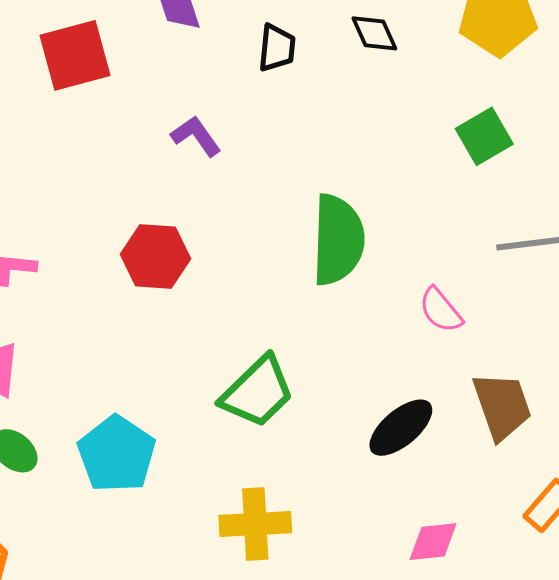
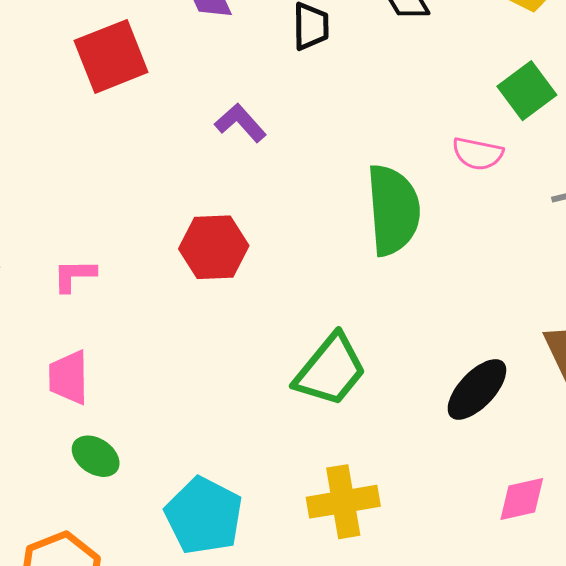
pink semicircle: (441, 310) -> (478, 154), moved, turned -33
cyan pentagon: (117, 454) -> (204, 516), moved

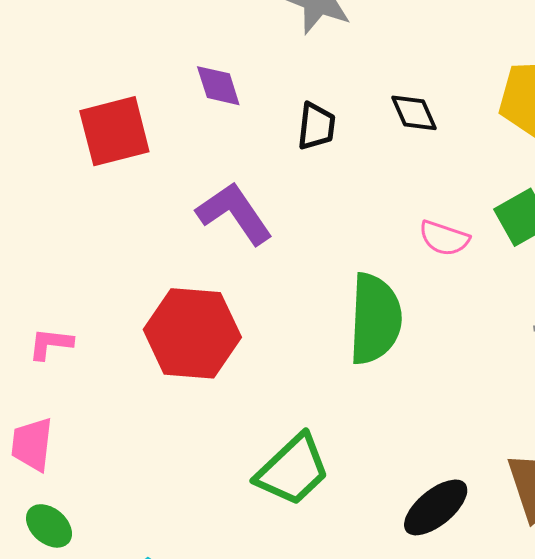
purple L-shape: (240, 123) -> (234, 213), size x1.5
pink semicircle: (478, 154) -> (444, 238), moved
red hexagon: (214, 247) -> (192, 333), size x1.4

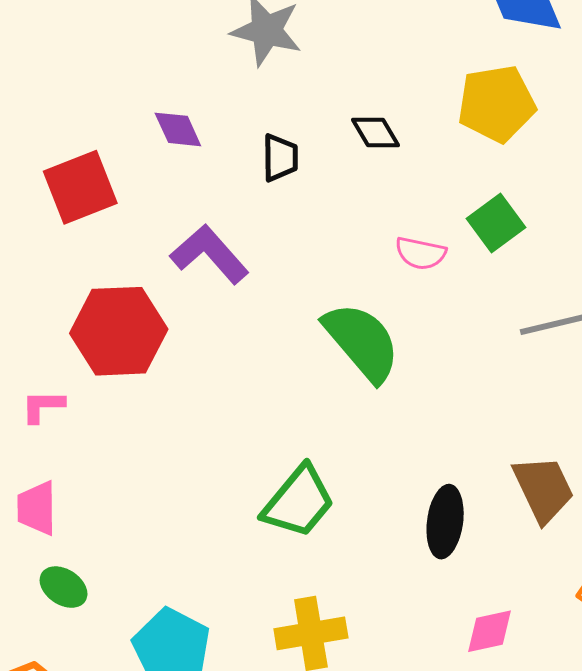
green semicircle: (375, 319) -> (362, 342), turned -36
red hexagon: (192, 333) -> (119, 331), moved
black ellipse: (436, 507) -> (445, 522), turned -36

